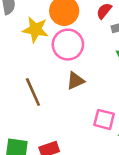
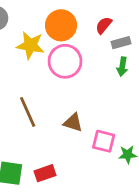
brown triangle: (75, 81) -> (73, 123), moved, turned 42

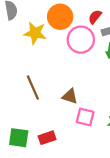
pink circle: (65, 61) -> (81, 40), moved
pink square: (104, 141) -> (85, 117), moved

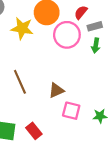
brown triangle: (70, 96) -> (56, 90), turned -42
red rectangle: (47, 138) -> (34, 131), turned 70

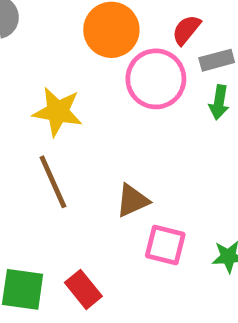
yellow star: (22, 28) -> (58, 112), moved

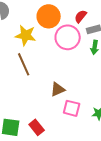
yellow star: (58, 112) -> (26, 35), moved
brown line: (53, 182) -> (24, 64), moved

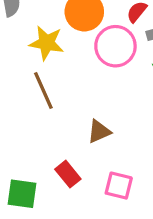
pink square: (72, 108) -> (119, 186), moved
red rectangle: (37, 127) -> (68, 174), moved

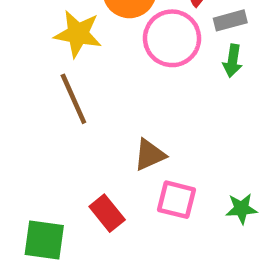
pink square: (119, 186) -> (176, 200), moved

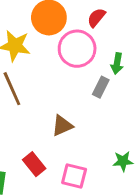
gray rectangle: (230, 20) -> (101, 87), moved, turned -48
pink square: (176, 200) -> (74, 176), moved

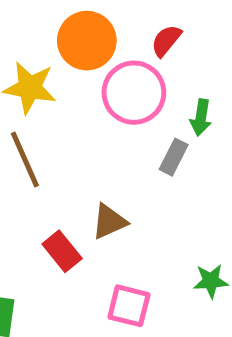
red rectangle: (34, 164) -> (62, 251), moved

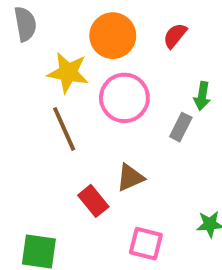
pink circle: (134, 93) -> (124, 98), moved

